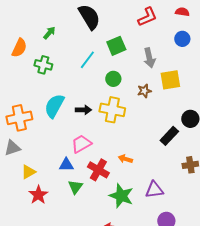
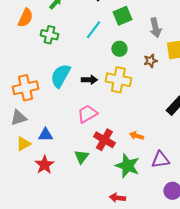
orange arrow: (125, 159) -> (136, 136), moved
blue triangle: (66, 165) -> (45, 135), moved
yellow triangle: (28, 172) -> (23, 144), moved

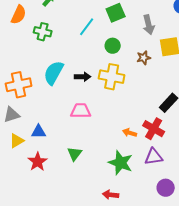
pink trapezoid: (87, 114) -> (81, 111), turned 30
red cross: (104, 140) -> (154, 129), moved

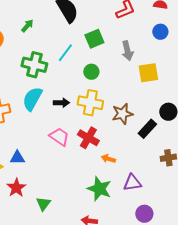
green cross: (43, 32) -> (34, 65), moved, size x1.4
brown star: (144, 58) -> (122, 114), moved, size x1.5
pink trapezoid: (81, 111) -> (59, 137), turned 35
red cross: (154, 129) -> (88, 138), moved
green triangle: (75, 154) -> (43, 204), moved

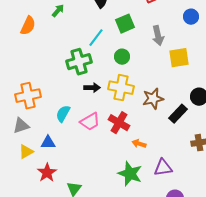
green cross: (34, 65) -> (79, 62), moved, turned -30
cyan semicircle: (32, 99) -> (63, 114), moved, size x0.7
pink trapezoid: (59, 137) -> (90, 122), turned 115

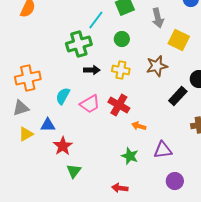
yellow square: (179, 58) -> (179, 40), turned 35
yellow cross: (121, 88) -> (121, 70), size x0.7
brown star: (153, 99) -> (157, 66), moved
red star: (47, 173) -> (63, 146), moved
green star: (130, 174) -> (130, 156), size x0.7

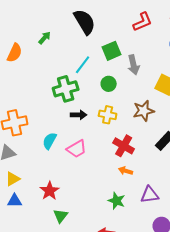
gray arrow: (158, 18) -> (134, 65), moved
red cross: (119, 105) -> (124, 146), moved
blue triangle: (48, 125) -> (15, 201), moved

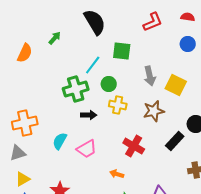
green square: (112, 51) -> (122, 51), turned 30
gray arrow: (134, 65) -> (150, 76), moved
green circle: (109, 84) -> (109, 84), moved
yellow cross: (108, 115) -> (118, 105), moved
orange arrow: (126, 171) -> (117, 174), moved

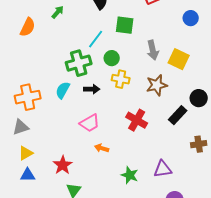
cyan semicircle: (60, 141) -> (63, 90), moved
orange arrow: (117, 174) -> (102, 148), moved

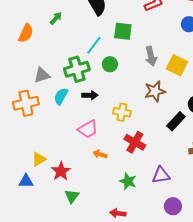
yellow cross: (121, 79) -> (122, 112), moved
red cross: (137, 120) -> (135, 142), moved
gray triangle: (21, 127) -> (42, 75), moved
yellow triangle: (26, 153) -> (39, 159), moved

